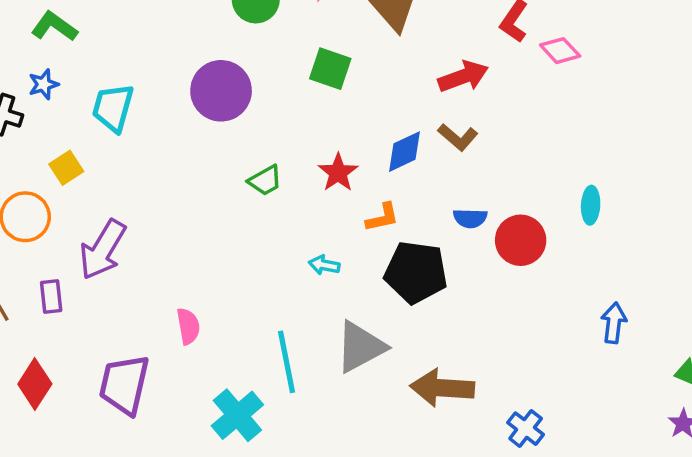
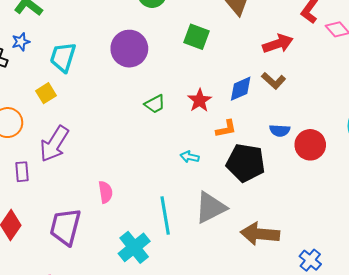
yellow square: (66, 168) -> (46, 93), moved

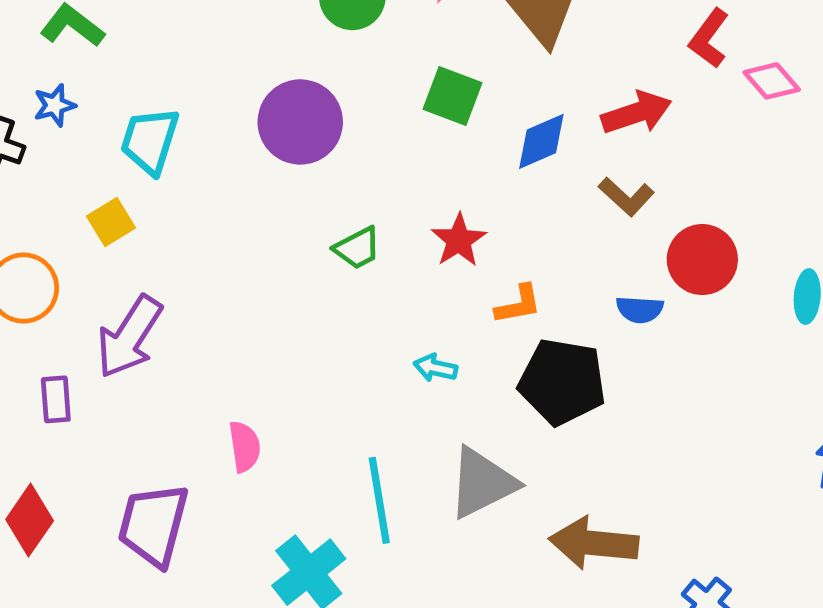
blue diamond: (241, 89) -> (541, 141), moved
red circle: (310, 145) -> (702, 260), moved

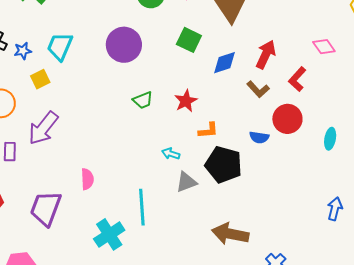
red L-shape: (709, 38) -> (297, 79), moved
blue star: (55, 105) -> (23, 51), moved
red arrow: (636, 113) -> (266, 54), turned -52
gray triangle: (482, 483) -> (186, 182), moved, size x0.7

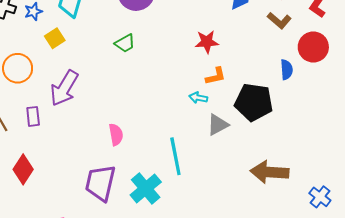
green trapezoid: (143, 100) -> (125, 43), moved
red star: (186, 101) -> (207, 42), turned 30
orange L-shape: (208, 130) -> (216, 76), moved
blue semicircle: (259, 137) -> (287, 70), turned -96
purple trapezoid: (46, 208) -> (100, 183), moved

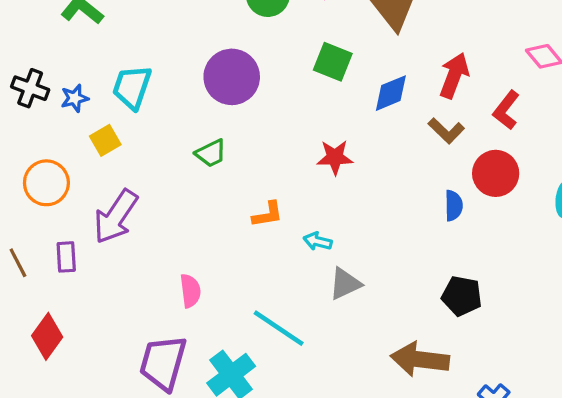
orange L-shape: (216, 76) -> (268, 214), moved
black pentagon: (254, 102) -> (462, 296), moved, size x0.7
cyan line: (175, 156) -> (279, 328), turned -48

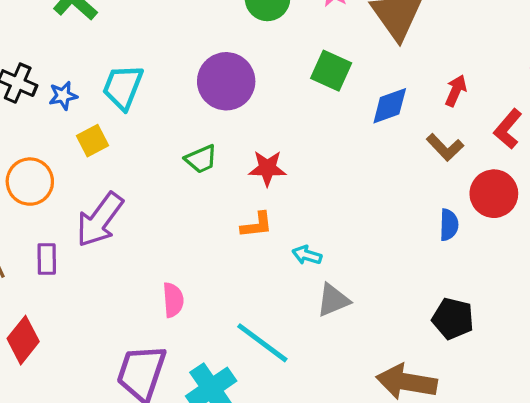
red arrow: (454, 75) -> (456, 91), size x0.7
red star: (335, 157) -> (267, 168), moved

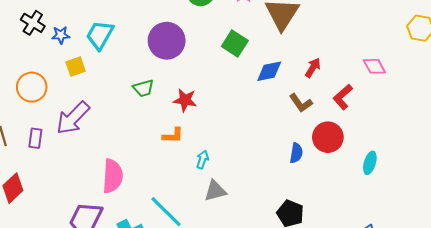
cyan arrow: (307, 255) -> (202, 159), turned 84
pink semicircle: (173, 300) -> (113, 176), size x1.5

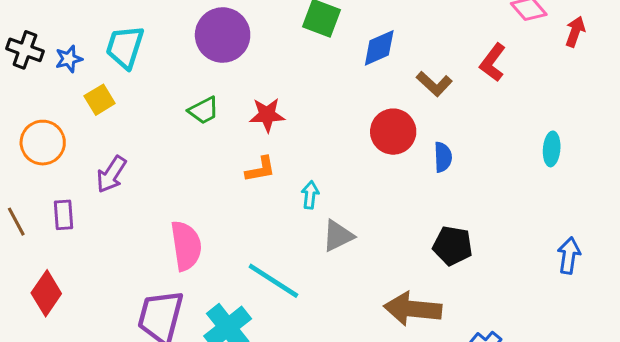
red arrow: (313, 68) -> (575, 32), moved
purple arrow: (73, 118) -> (111, 174), size x0.7
red circle: (328, 137) -> (393, 132), moved

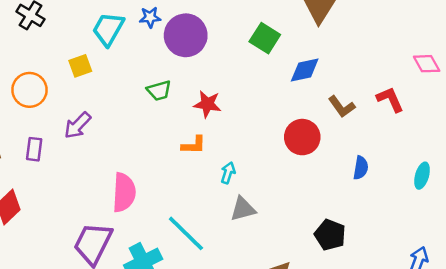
blue star: (69, 59) -> (150, 17), moved
red L-shape: (493, 62) -> (390, 99), turned 108
blue semicircle: (443, 157) -> (361, 168), moved

